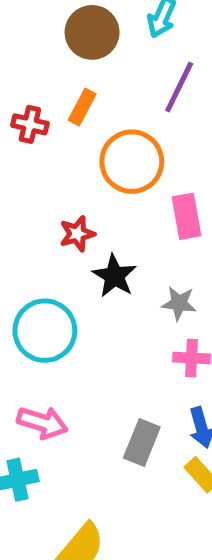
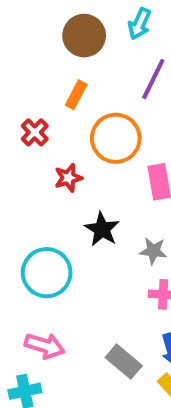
red cross: (30, 124) -> (35, 132), moved, turned 32
red star: (77, 234) -> (68, 178), moved
gray rectangle: (142, 442) -> (124, 362), turned -72

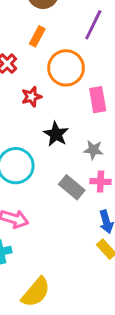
gray rectangle: (124, 362) -> (72, 187), moved

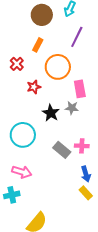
gray star: (93, 150) -> (72, 108), moved

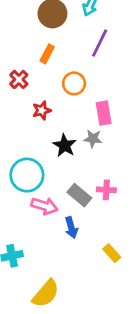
orange circle: (58, 67) -> (74, 83), size x0.7
pink arrow: (22, 172) -> (44, 206), moved
blue arrow: (86, 174) -> (71, 228), moved

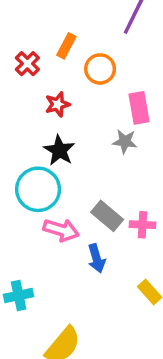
orange rectangle: (47, 54) -> (66, 46), moved
black star: (65, 145) -> (59, 150), moved
pink cross: (106, 190) -> (143, 225), moved

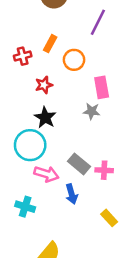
red cross: (27, 64) -> (23, 56), turned 30
cyan cross: (19, 296) -> (25, 207), moved, turned 30

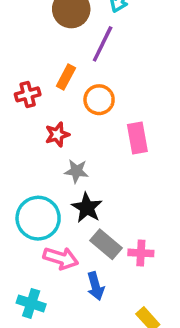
purple line: (98, 22) -> (103, 44), moved
gray star: (92, 111) -> (76, 171), moved
black star: (45, 118) -> (87, 208), moved

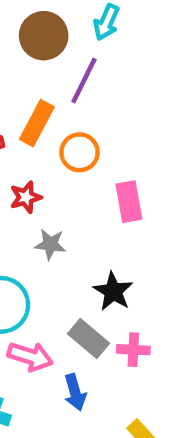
orange rectangle: (66, 77) -> (37, 123), size x1.4
black star: (87, 208) -> (113, 291), moved

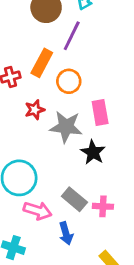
gray star: (50, 244) -> (66, 127), moved, size x1.6
black star: (113, 291) -> (93, 152), moved

